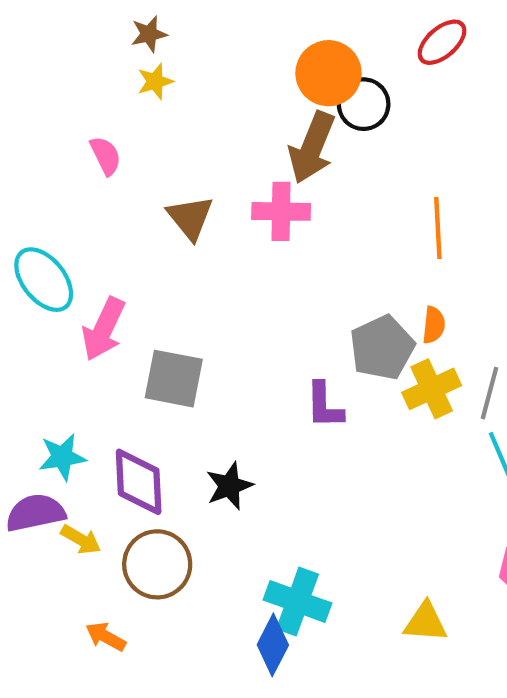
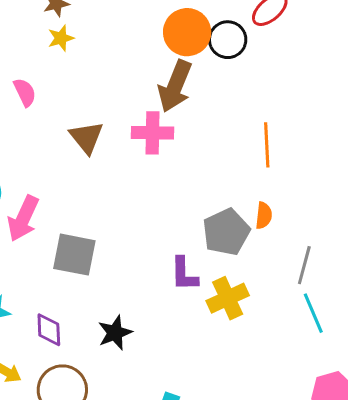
black circle: (364, 104) -> (228, 40), moved
yellow cross: (432, 389) -> (228, 298), moved
purple diamond: (139, 482) -> (49, 330), size x0.7

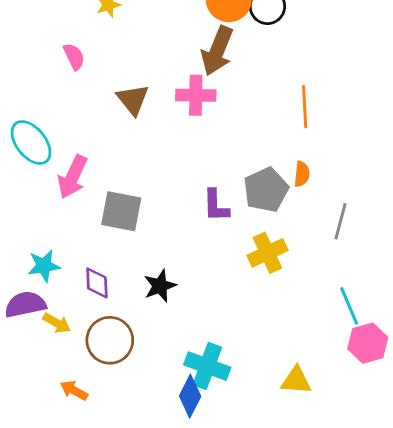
purple L-shape: (184, 274) -> (216, 206), moved
cyan line: (313, 313) -> (349, 306), moved

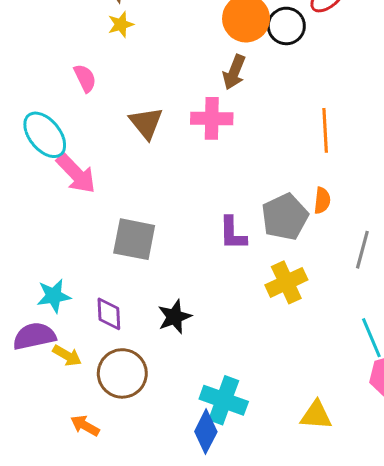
brown arrow: (217, 51) -> (234, 72), size x0.7
cyan ellipse: (31, 143) -> (45, 135), moved
pink arrow: (73, 177) -> (76, 174), moved, turned -69

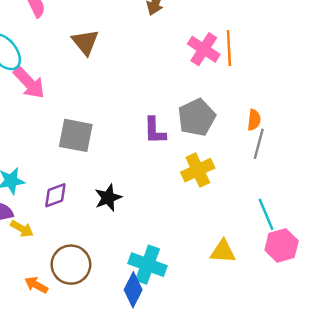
pink cross: (212, 118) -> (204, 49), moved, turned 32
orange semicircle: (322, 200) -> (254, 120), moved
purple diamond: (109, 314) -> (55, 195), turned 72
brown circle: (122, 373) -> (71, 265), moved
yellow triangle: (316, 415) -> (223, 251), moved

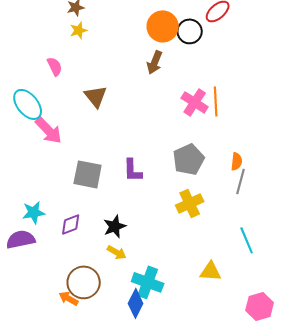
purple L-shape: (155, 131) -> (133, 170), moved
yellow arrow: (22, 229) -> (117, 252), moved
pink hexagon: (282, 245) -> (260, 306), moved
orange arrow: (36, 285) -> (69, 298), moved

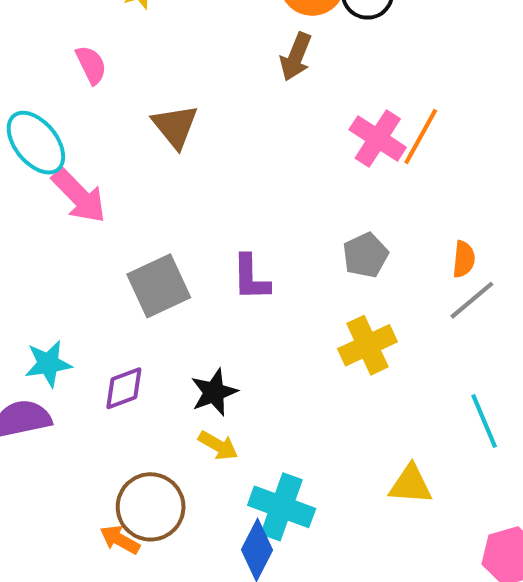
orange line: (216, 101) -> (421, 136), turned 32
gray pentagon: (189, 159) -> (365, 255), size x0.7
gray square: (88, 174) -> (159, 286), turned -36
gray line: (241, 181) -> (472, 300), turned 35

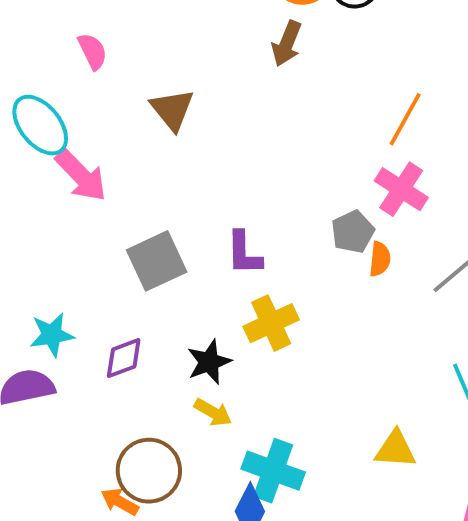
pink cross: (378, 139) -> (401, 189), moved
orange semicircle: (464, 259) -> (380, 259), moved
yellow cross: (367, 345) -> (271, 323), moved

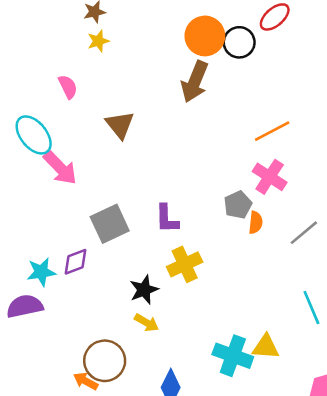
brown arrow: (287, 44) -> (195, 82), size x1.4
orange line: (405, 119) -> (272, 131), turned 33
purple diamond: (124, 358) -> (75, 262), moved
cyan cross: (273, 471) -> (233, 356), moved

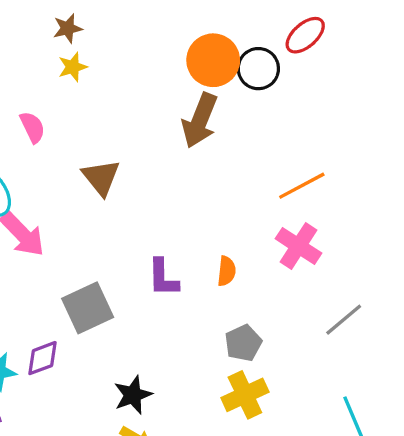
gray pentagon: (238, 205) -> (243, 343), moved
purple L-shape: (167, 219) -> (163, 278), moved
orange semicircle: (256, 222) -> (227, 271), moved
yellow cross: (185, 264) -> (245, 395), moved

